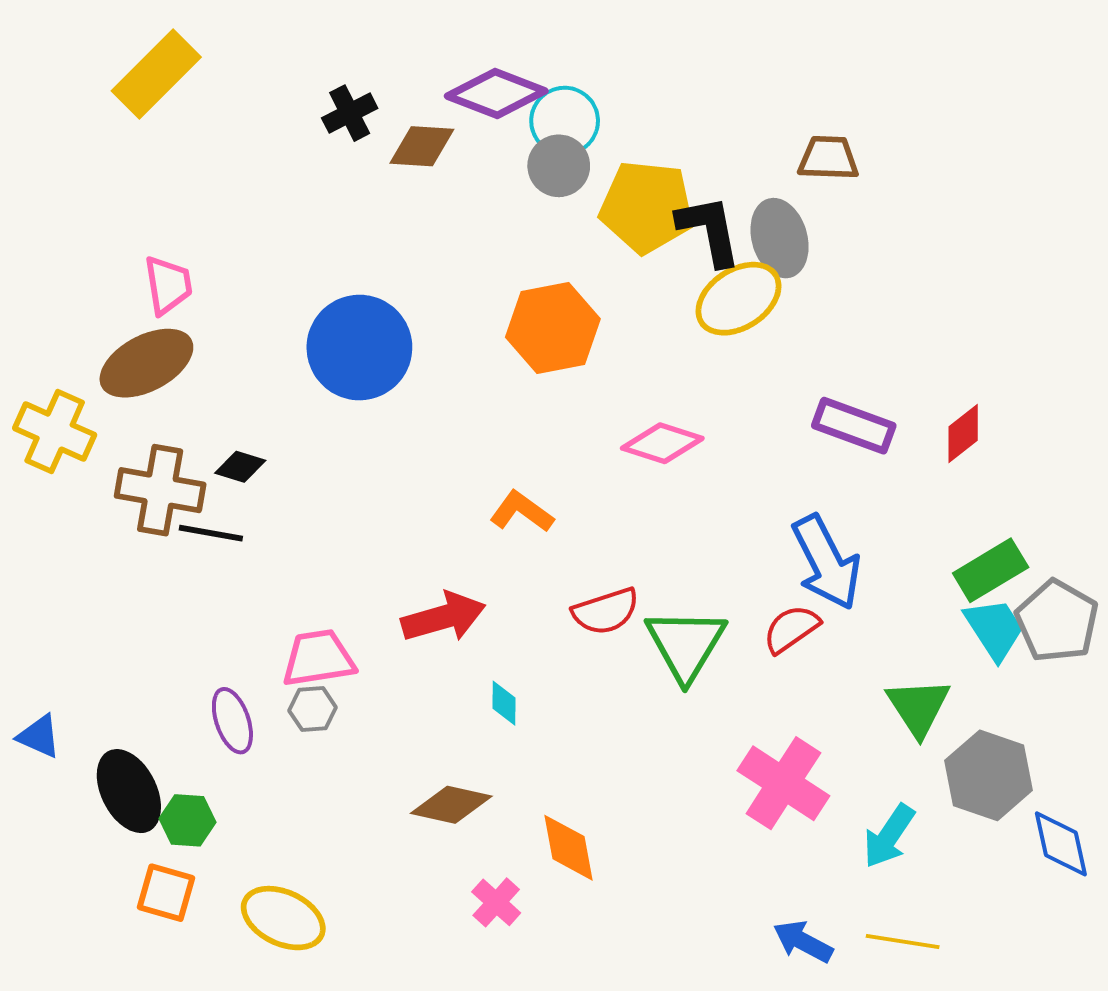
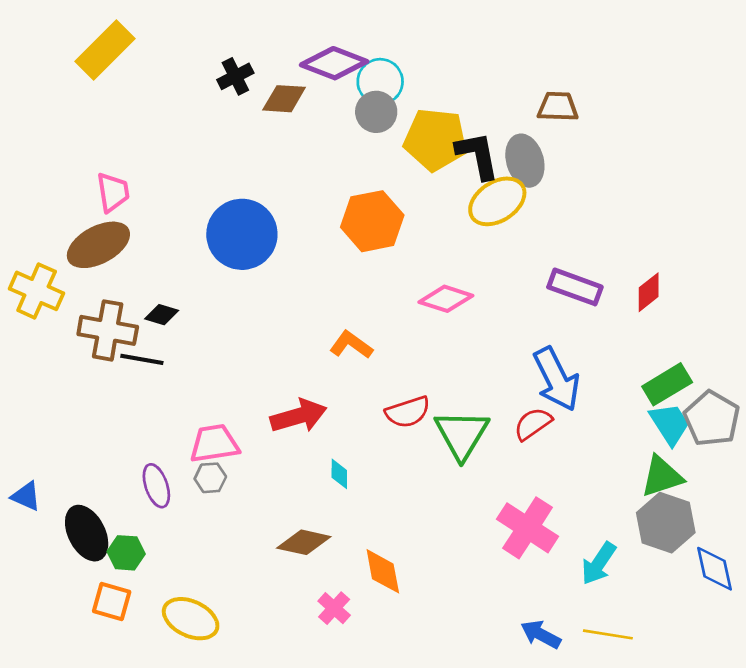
green triangle: (918, 707) -> (662, 477), moved, turned 45

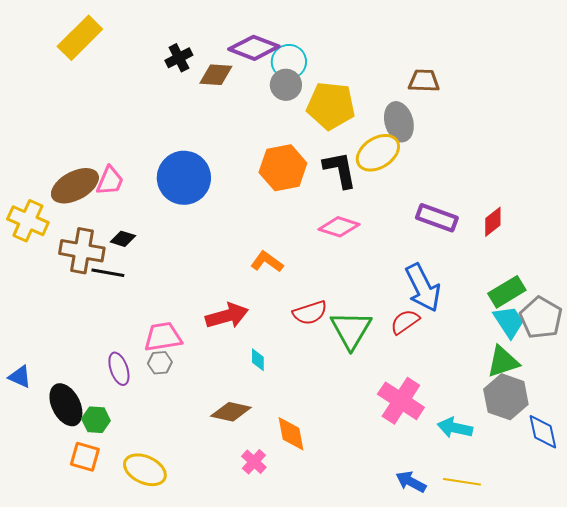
black L-shape: (478, 155) -> (340, 170), moved
pink trapezoid: (113, 192) -> (110, 181), moved, turned 32
cyan arrow: (599, 563) -> (455, 428), turned 68

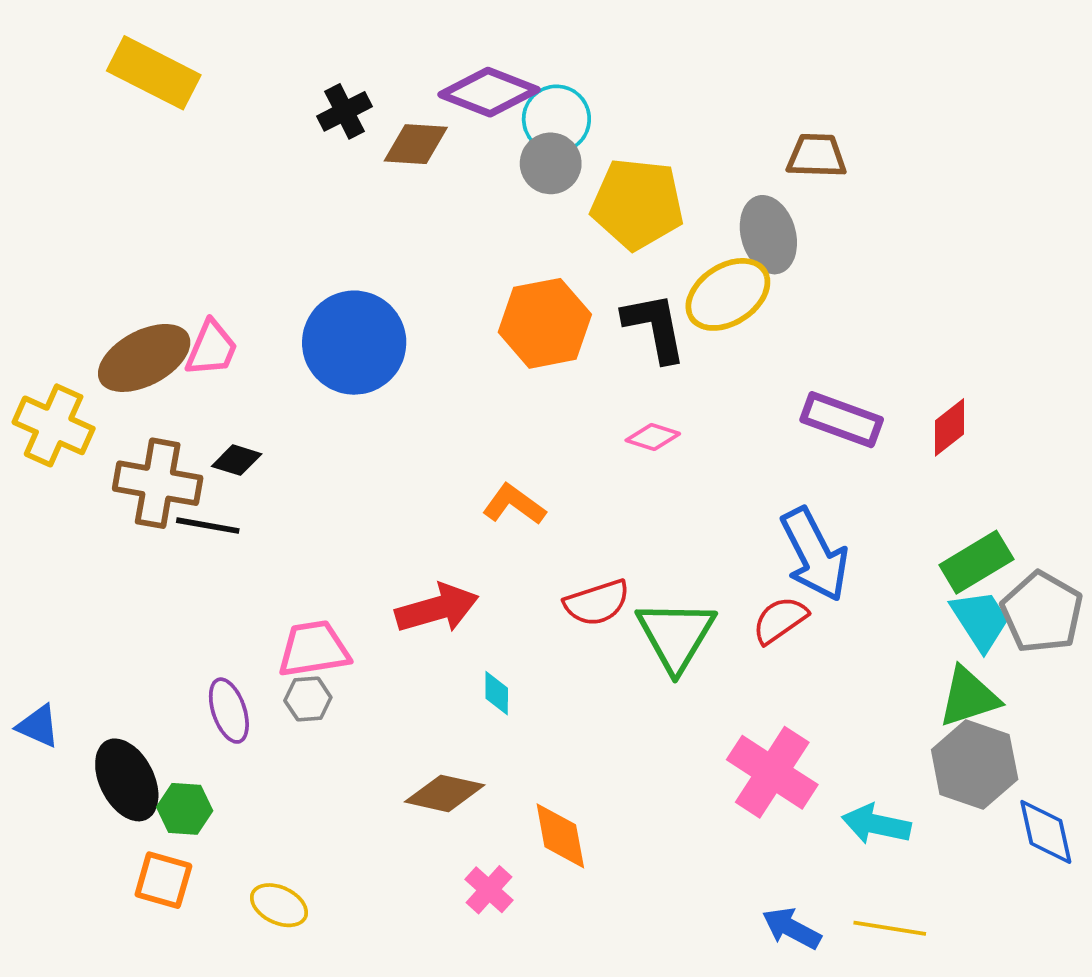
yellow rectangle: (80, 38) -> (154, 73), turned 72
pink diamond: (339, 227) -> (653, 437), size x0.7
yellow ellipse: (145, 470) -> (279, 905), size x0.7

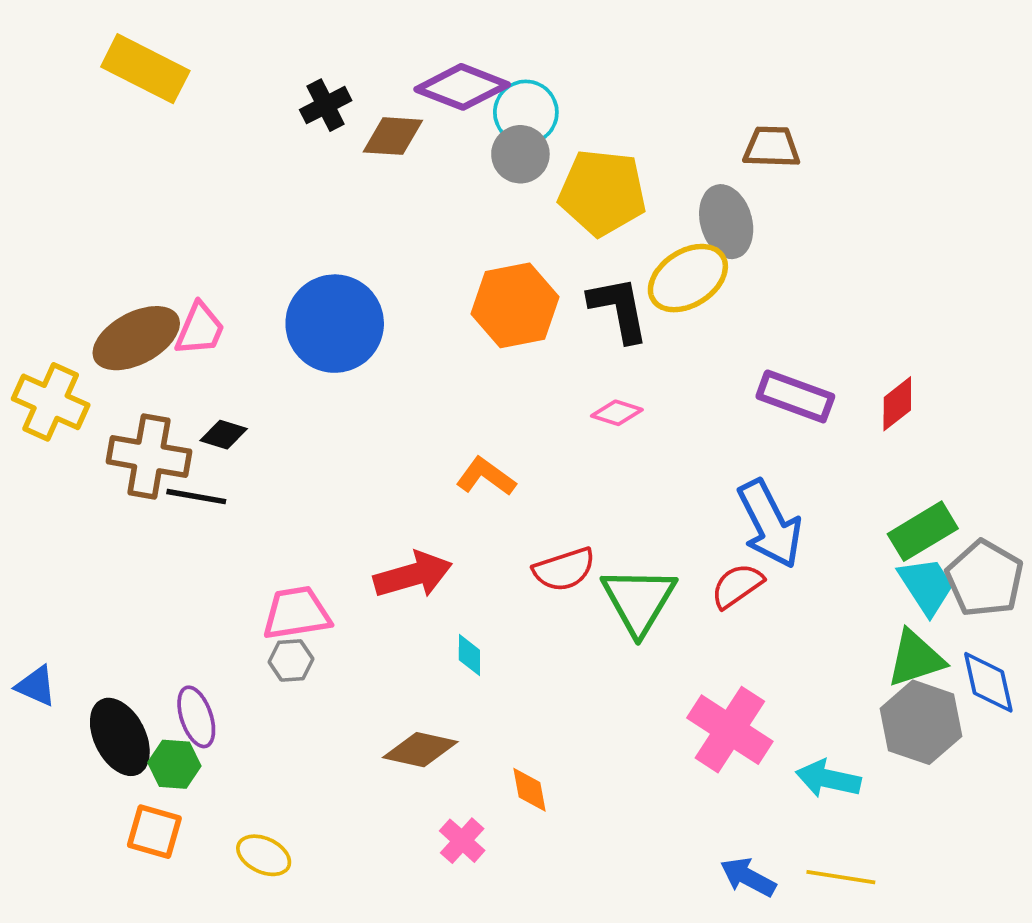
purple ellipse: (229, 711) -> (196, 717), moved
blue diamond: (1046, 832) -> (988, 682), moved
orange diamond: (560, 836) -> (530, 790), size x0.7

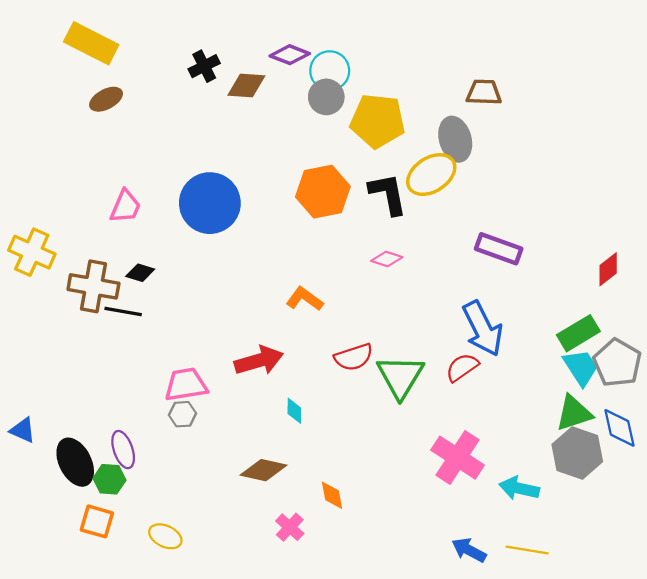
purple diamond: (462, 87) -> (290, 55), size x0.7
brown ellipse: (136, 338) -> (106, 99), moved, size x0.6
red diamond: (897, 404) -> (608, 269), moved

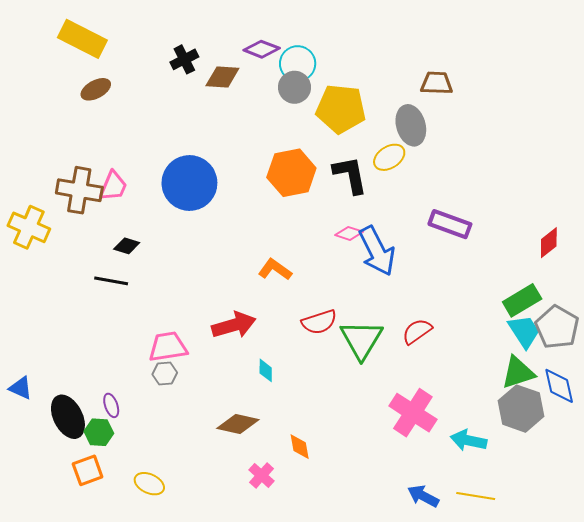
yellow ellipse: (431, 175) -> (389, 157), size x0.7
brown cross: (93, 286) -> (79, 190), moved
blue arrow: (483, 329) -> (377, 251), moved
purple ellipse: (123, 450) -> (111, 405), size x0.7
orange square: (97, 521) -> (88, 470), turned -36

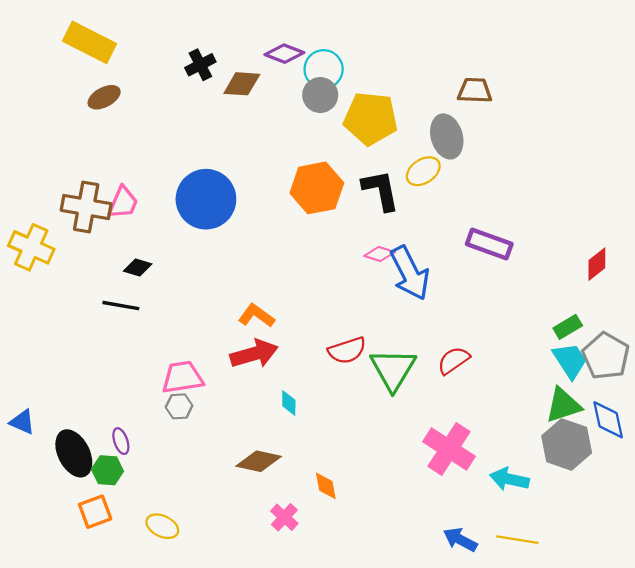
orange L-shape: (275, 270) -> (256, 316), moved
green rectangle: (522, 300) -> (568, 327), size x0.7

